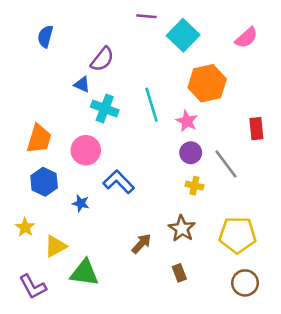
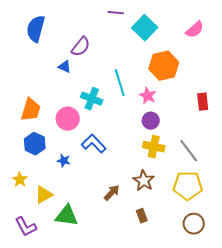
blue semicircle: (45, 36) -> (36, 29), size x1.5
cyan cross: (105, 108) -> (92, 99), moved
gray line: (226, 164) -> (189, 151), moved
yellow cross: (194, 186) -> (154, 147), size x1.5

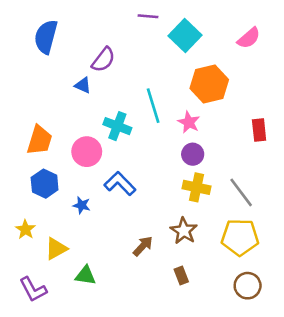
green triangle: (67, 216) -> (85, 275), size x0.7

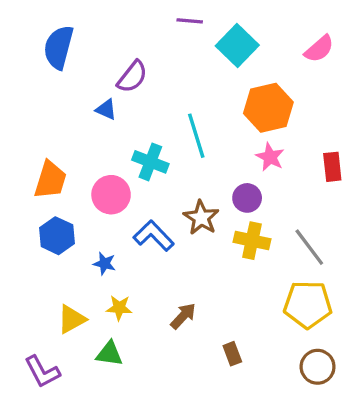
pink star: (189, 122) -> (270, 157), moved
yellow star: (25, 229) -> (119, 308), moved, turned -30
brown star: (184, 231) -> (201, 218), moved

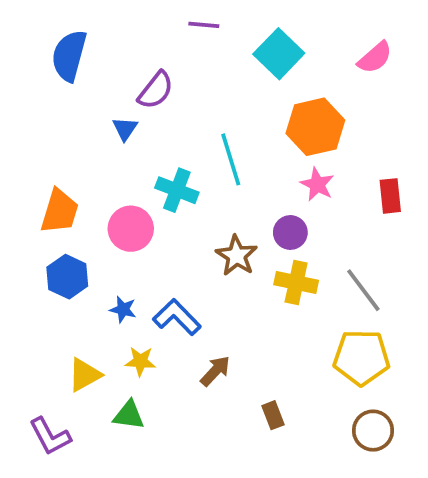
purple line: (190, 21) -> (204, 25), moved
blue triangle: (106, 109) -> (125, 129), turned 40
blue L-shape: (154, 236) -> (177, 317), moved

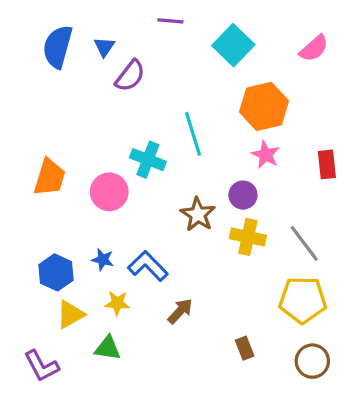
blue triangle: (125, 129) -> (104, 47), moved
blue hexagon: (67, 277) -> (56, 272), moved
brown rectangle: (273, 415) -> (245, 348), moved

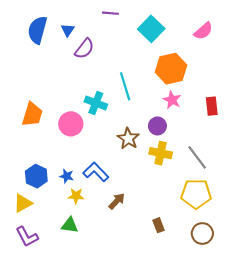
blue star: (103, 260) -> (67, 176), moved
yellow triangle: (71, 314) -> (23, 203), moved

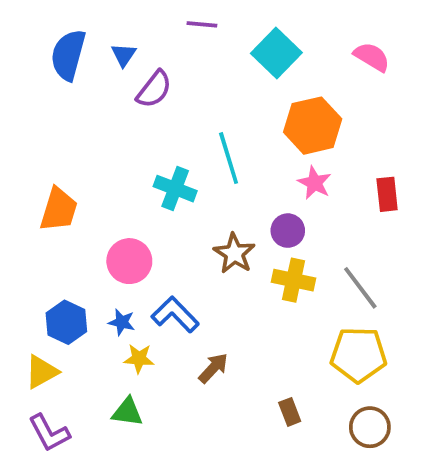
pink semicircle: (203, 31) -> (372, 57), turned -108
pink circle: (71, 124) -> (129, 261), moved

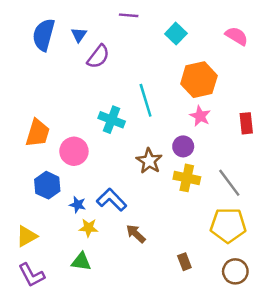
cyan square: (276, 53) -> (176, 34), size x0.7
pink circle: (129, 261) -> (74, 151), moved
blue hexagon: (66, 322) -> (47, 185), moved
brown arrow: (213, 368) -> (136, 234), turned -90

